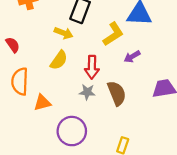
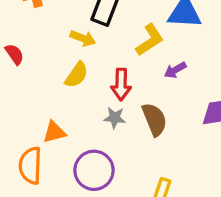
orange semicircle: (20, 81) -> (30, 166), moved

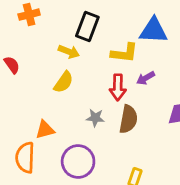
yellow L-shape: (150, 40) -> (124, 53), turned 40
red arrow: (121, 84) -> (118, 87), moved
brown semicircle: (154, 119) -> (128, 119), turned 32

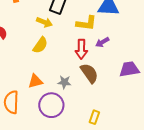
gray star: (95, 118) -> (64, 82), moved
brown semicircle: (128, 119) -> (89, 73), turned -45
orange triangle: (45, 130) -> (35, 81), moved

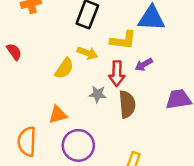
yellow arrow: (44, 22) -> (87, 53), moved
brown semicircle: (89, 73) -> (127, 104), turned 30
gray star: (64, 82) -> (98, 94), moved

